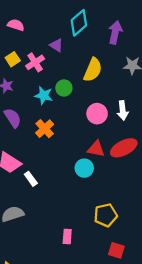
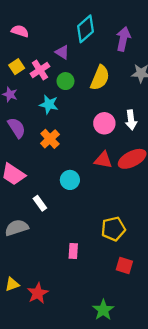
green circle: (64, 88) -> (65, 81), moved
cyan circle: (84, 168) -> (70, 180), moved
white rectangle: (31, 179) -> (40, 203), moved

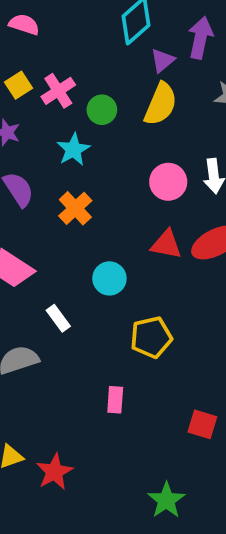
purple triangle: (62, 52) -> (163, 60), moved, turned 48
cyan star: (49, 104) -> (73, 150), turned 30
yellow pentagon: (113, 229) -> (151, 337), moved

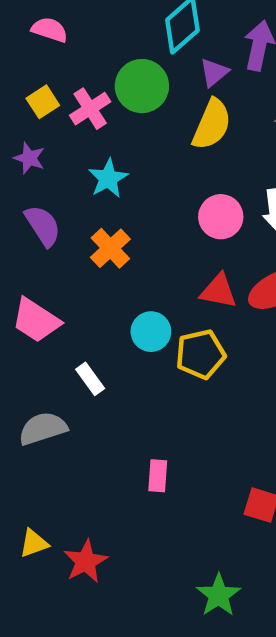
green circle: (102, 110) -> (142, 86), moved, size x1.5
yellow pentagon: (151, 337) -> (200, 354), moved

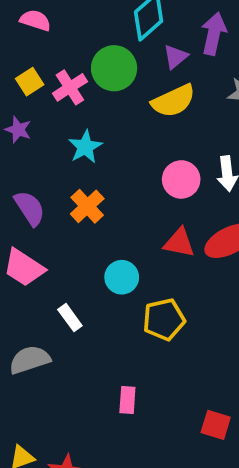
yellow semicircle: (212, 124) -> (173, 101), turned 42
purple semicircle: (43, 226) -> (30, 208), moved
yellow pentagon: (200, 354) -> (164, 319), moved

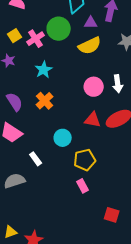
purple triangle: (175, 57) -> (91, 23), turned 40
pink rectangle: (127, 400) -> (83, 186), moved, turned -32

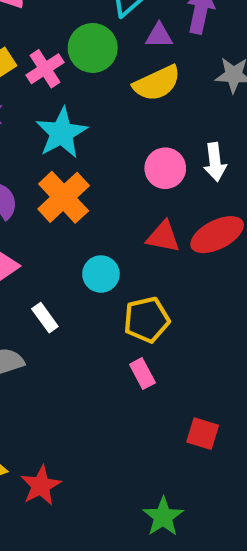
cyan star: (44, 70) -> (62, 133), size x1.4
orange cross: (45, 101) -> (64, 197), size x1.4

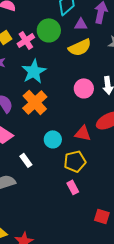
red triangle: (163, 237) -> (83, 133), moved

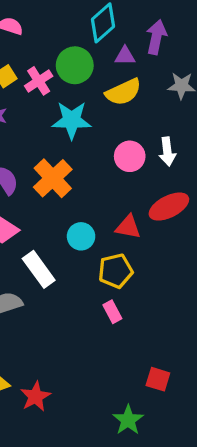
cyan star: (34, 71) -> (72, 120), moved, turned 30
white rectangle: (26, 160) -> (39, 269), size x1.6
red square: (102, 216) -> (158, 379), moved

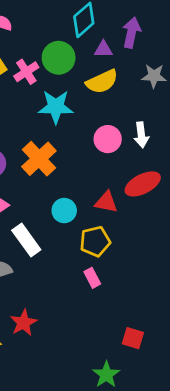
red star: (35, 396) -> (24, 323), moved

